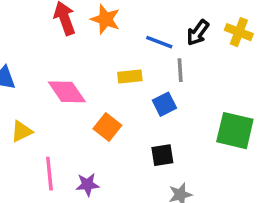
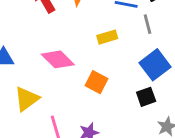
blue square: (164, 104) -> (155, 65), moved, size x1.5
yellow triangle: (22, 131) -> (27, 99), size x1.4

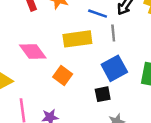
yellow rectangle: (107, 37) -> (77, 39), size x1.6

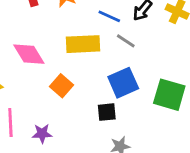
gray line: (113, 33) -> (126, 41), turned -56

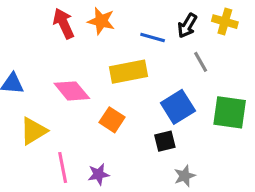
gray line: (126, 41) -> (201, 62), moved, turned 36

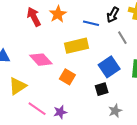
orange star: (101, 21) -> (58, 14), turned 30
pink line: (63, 167) -> (37, 109), turned -42

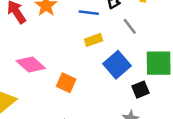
yellow rectangle: (77, 46) -> (94, 40), moved, size x0.6
black square: (102, 89) -> (141, 90), moved

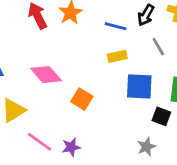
blue square: (117, 65) -> (139, 86), turned 36
black square: (141, 90) -> (161, 116), turned 36

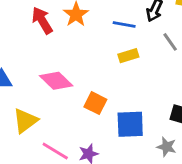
blue square: (139, 86) -> (130, 124), moved
gray star: (146, 147) -> (167, 147), turned -30

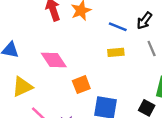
orange square: (95, 103) -> (81, 85), turned 30

